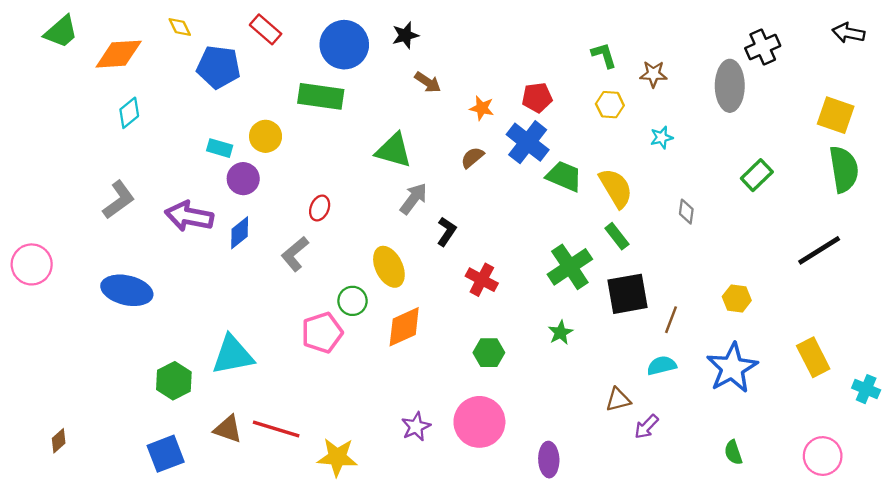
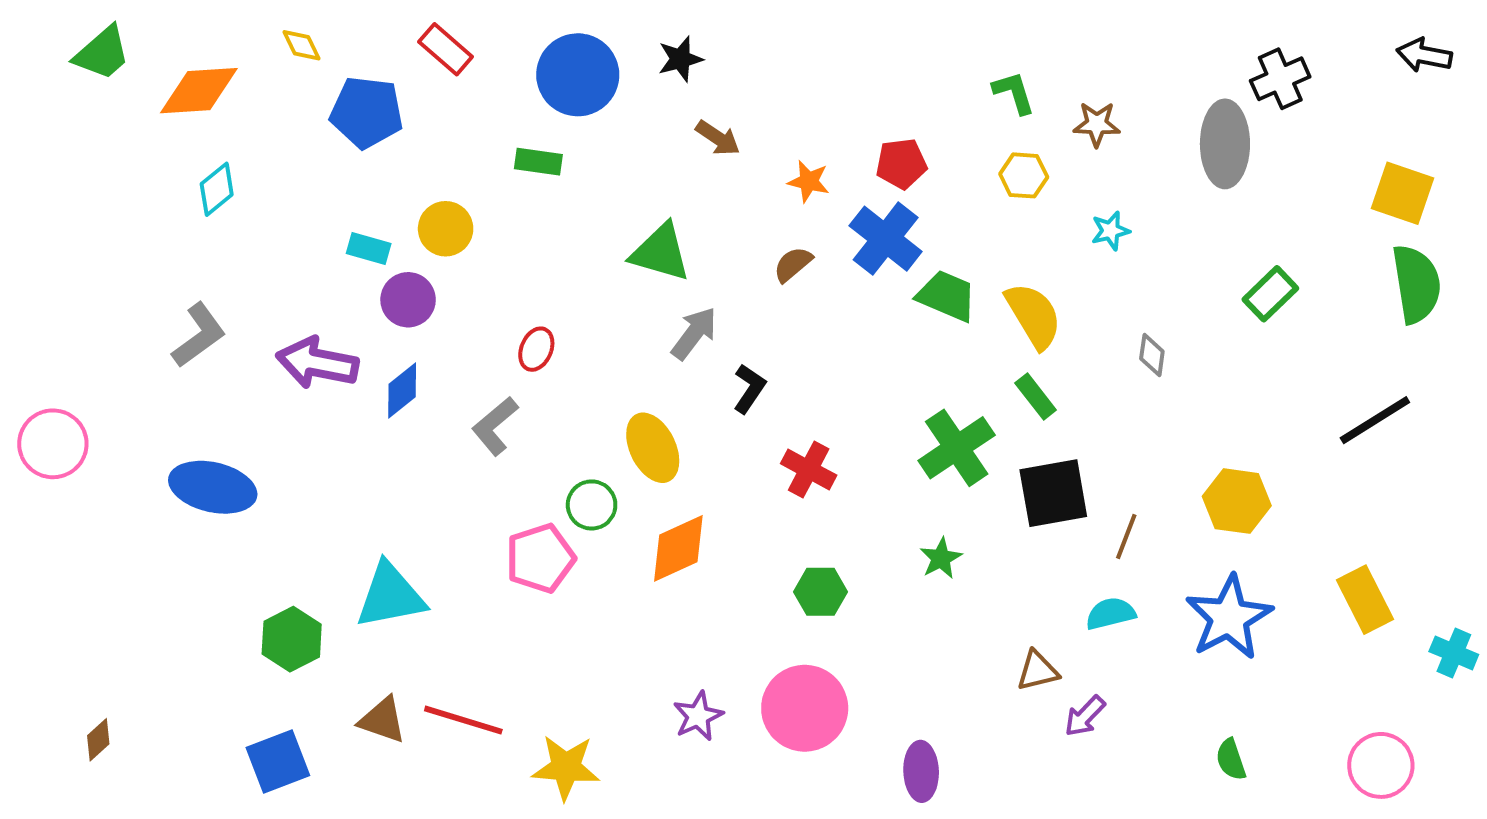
green rectangle: (321, 96) -> (538, 162), size x0.6
yellow hexagon: (737, 299) -> (1237, 501), size x1.4

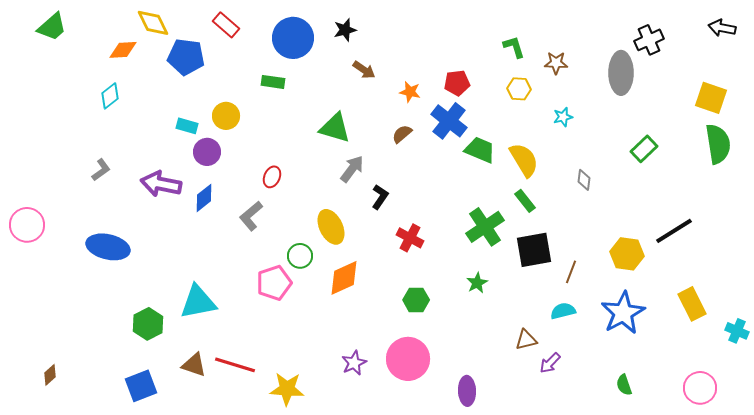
yellow diamond: (302, 45) -> (153, 23), size x1.6
orange diamond: (199, 91) -> (123, 50), moved, size x0.7
gray L-shape: (199, 335) -> (101, 170), size x0.7
black line: (1375, 420) -> (674, 231), moved

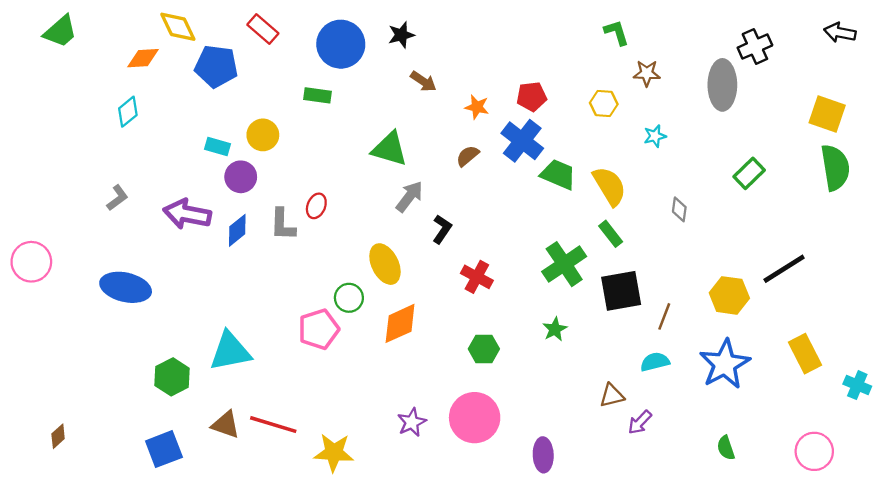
green L-shape: (514, 47) -> (617, 33), moved
gray L-shape: (251, 216) -> (283, 225), moved, turned -48

